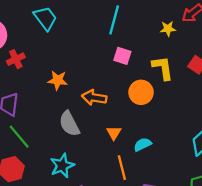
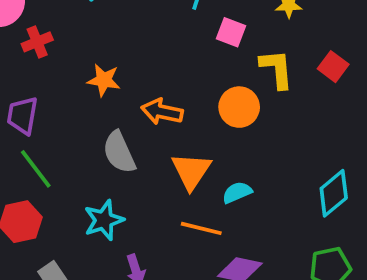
pink square: (122, 56) -> (231, 32), moved
orange triangle: (114, 133) -> (191, 171), size x1.6
orange line: (122, 168) -> (201, 228), turned -65

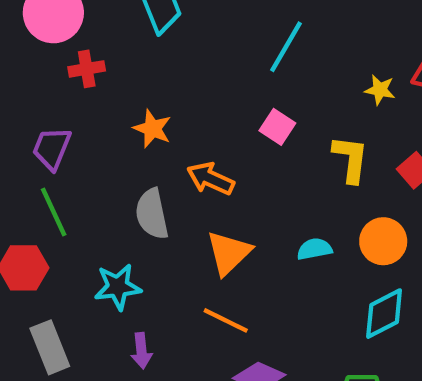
pink square: (231, 32) -> (277, 127), moved
orange circle: (239, 107) -> (383, 241), moved
cyan semicircle: (237, 192) -> (314, 249), moved

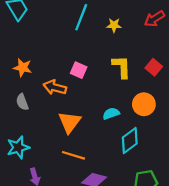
yellow star: (380, 90) -> (114, 25), moved
pink square: (277, 127) -> (79, 70), moved
gray semicircle: (152, 214) -> (22, 102), moved, size x0.7
cyan diamond: (384, 314) -> (130, 141), moved

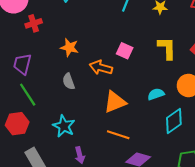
orange triangle: (70, 122) -> (115, 102), turned 30
cyan star: (18, 147) -> (64, 126), turned -30

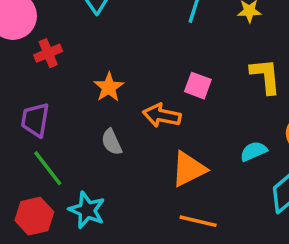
orange star: (69, 47) -> (109, 87), turned 30
cyan star: (64, 126) -> (87, 210), moved

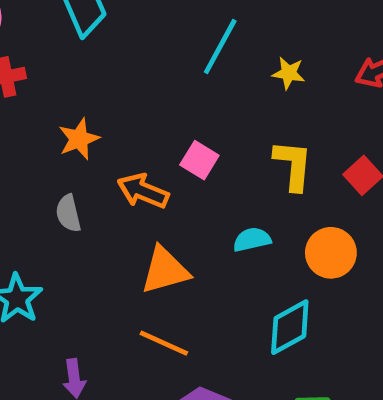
cyan semicircle: (254, 151) -> (252, 240), moved

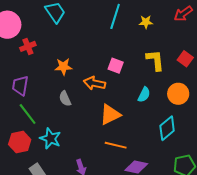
orange star: (79, 139) -> (63, 67), turned 30
cyan semicircle: (252, 240) -> (144, 95), turned 140

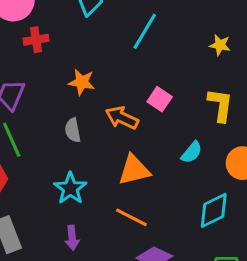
cyan line: (115, 16) -> (145, 31), moved
cyan star: (50, 139) -> (70, 188), moved

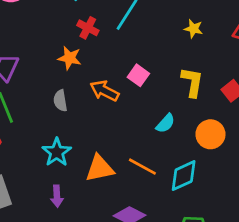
red cross: (36, 40) -> (88, 28), moved, turned 35
orange triangle: (134, 170) -> (100, 168), moved
orange line: (131, 217) -> (142, 167), moved

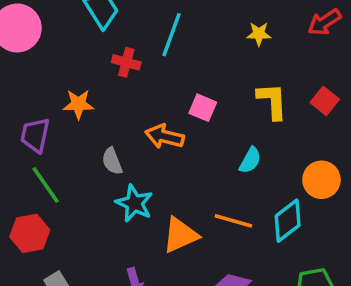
orange star: (70, 58) -> (78, 104), moved
orange circle: (210, 134) -> (321, 180), moved
cyan star: (57, 152) -> (134, 203), moved

